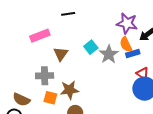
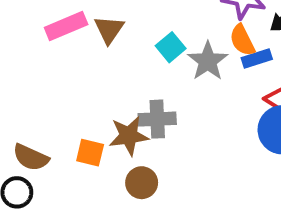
brown triangle: (61, 54) -> (109, 30), moved
gray cross: (45, 76) -> (157, 119), moved

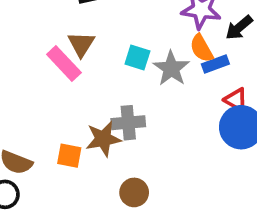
pink rectangle: (66, 26) -> (64, 64), moved, turned 72
cyan square: (171, 47) -> (137, 57), turned -30
brown circle: (142, 183) -> (134, 192), moved

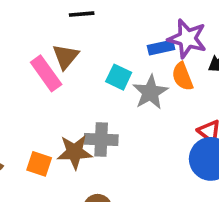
blue rectangle: (215, 64) -> (161, 48), moved

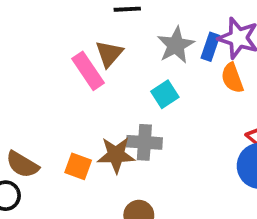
blue rectangle: (161, 48) -> (210, 47), turned -60
cyan square: (119, 77) -> (165, 94), moved, turned 30
gray star: (150, 92) -> (176, 45), moved

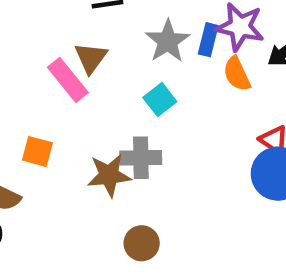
orange square: (78, 166) -> (37, 151), moved

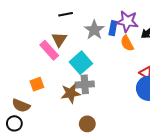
cyan square: (160, 100) -> (81, 63), moved, size x1.5
orange square: (37, 151) -> (37, 84), turned -32

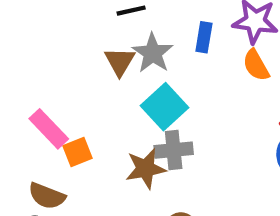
blue rectangle: (113, 28) -> (204, 37), moved
gray star: (94, 30) -> (153, 53), moved
pink rectangle: (49, 50) -> (49, 129), moved

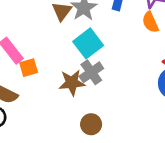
gray cross: (174, 150) -> (91, 72), turned -35

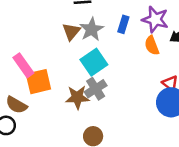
orange square: (29, 68) -> (38, 82), size x1.5

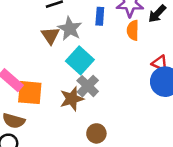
orange semicircle: (152, 45) -> (133, 30), turned 36
orange square: (38, 82) -> (30, 93), turned 32

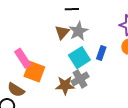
blue rectangle: (100, 16) -> (101, 53), moved

